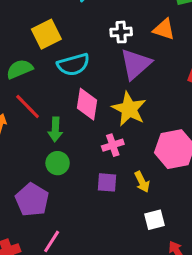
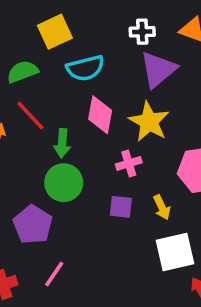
green circle: (58, 163) -> (64, 183), size x1.4
white square: (154, 220) -> (175, 252), size x1.6

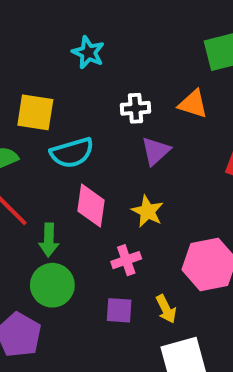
yellow square: (55, 32) -> (35, 112), turned 36
purple triangle: (158, 70) -> (156, 151), size x0.7
yellow star: (149, 122) -> (147, 211), size x0.7

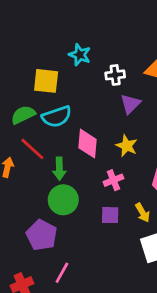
cyan star: (88, 53) -> (80, 55), moved
cyan semicircle: (72, 153) -> (57, 117), moved

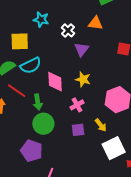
white cross: (115, 75) -> (68, 30), turned -32

